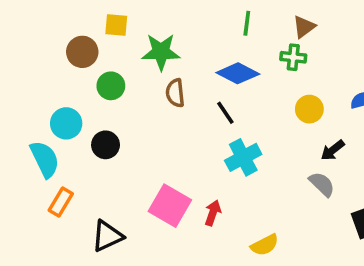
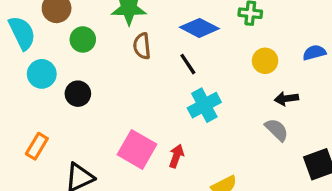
black arrow: (333, 150) -> (286, 99), turned 30
cyan semicircle: (45, 159) -> (22, 33), moved

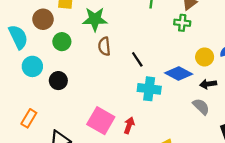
blue diamond: (199, 28) -> (179, 73), moved
yellow circle: (265, 61) -> (205, 57), moved
cyan cross: (204, 105) -> (149, 89), turned 35

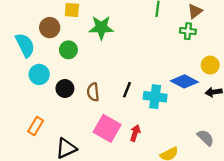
brown semicircle: (104, 46) -> (93, 92), moved
black line: (137, 59) -> (127, 90), moved, turned 56
gray semicircle: (201, 107) -> (205, 138), moved

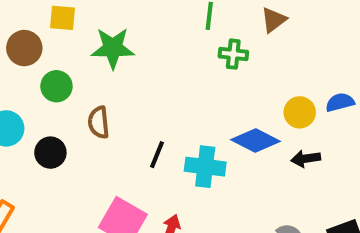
green cross: (188, 31) -> (233, 54), moved
brown semicircle: (93, 92) -> (99, 122), moved

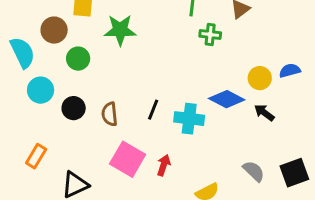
brown semicircle: (99, 122) -> (110, 114), moved
black arrow: (306, 159) -> (264, 113), turned 45

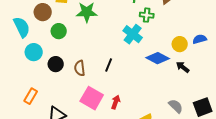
cyan cross: (189, 119) -> (133, 34), moved, turned 30

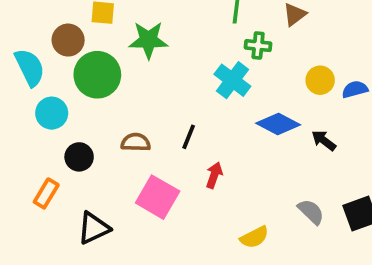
green circle: (59, 31) -> (97, 75), size x1.6
yellow circle: (180, 44) -> (320, 80), moved
black circle: (56, 64) -> (79, 157), moved
brown semicircle: (80, 68) -> (136, 142), turned 98
red arrow: (116, 102) -> (214, 175), moved

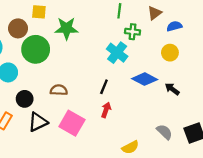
blue semicircle: (355, 89) -> (174, 26), moved
black line: (189, 137) -> (104, 87), moved
black triangle: (94, 228) -> (38, 122), moved

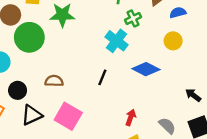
green cross: (133, 32) -> (133, 18), turned -32
black arrow: (172, 89) -> (193, 95), moved
red arrow: (106, 110) -> (131, 117), moved

